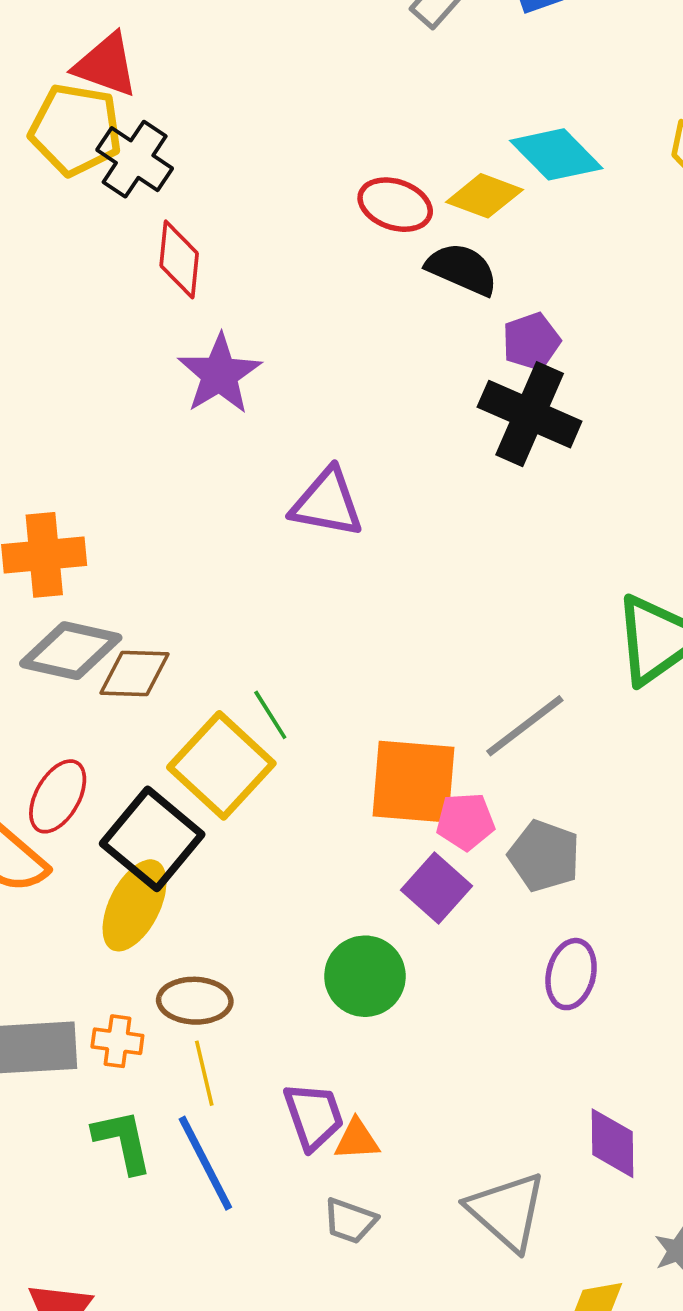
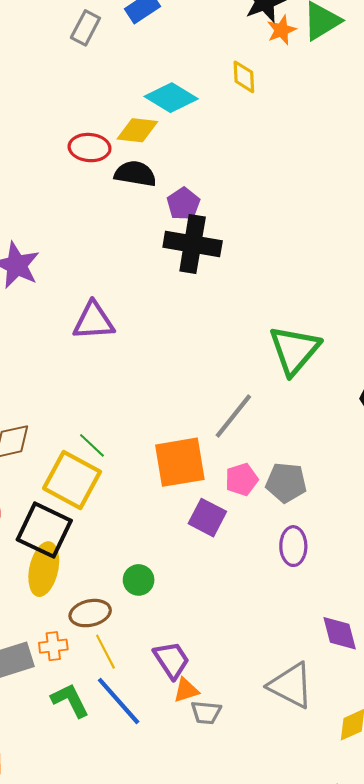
pink pentagon: (465, 821) -> (242, 479), moved
gray pentagon: (544, 856) -> (286, 483), moved
green circle: (365, 976) -> (139, 580), moved, size x0.7
orange triangle: (357, 1140) -> (186, 690), moved

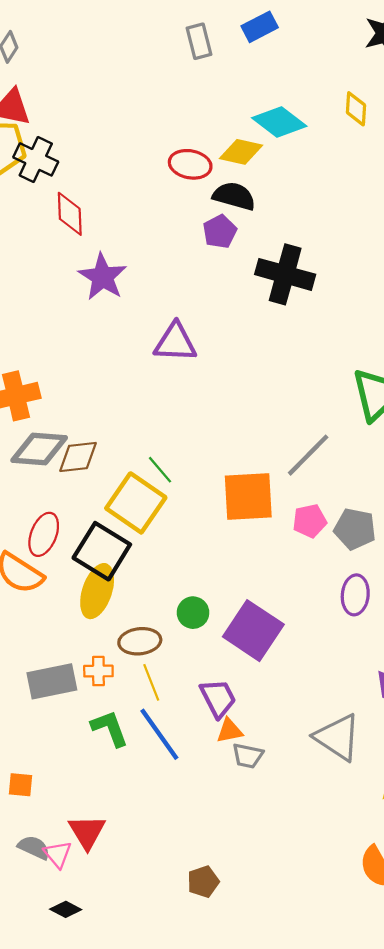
gray rectangle: (85, 28) -> (199, 41), turned -48
purple pentagon: (183, 204) -> (220, 232), moved
purple square: (207, 518) -> (253, 631), moved, size x1.5

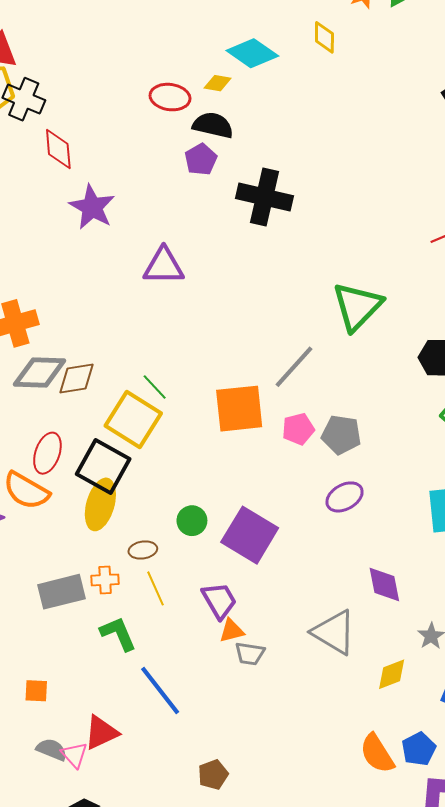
yellow diamond: (241, 152) -> (218, 83), size x0.7
purple ellipse: (355, 595) -> (345, 497), turned 57
brown ellipse: (140, 641) -> (143, 550), size x0.7
blue line: (159, 734) -> (160, 691), moved
red triangle: (87, 832) -> (101, 732), turned 39

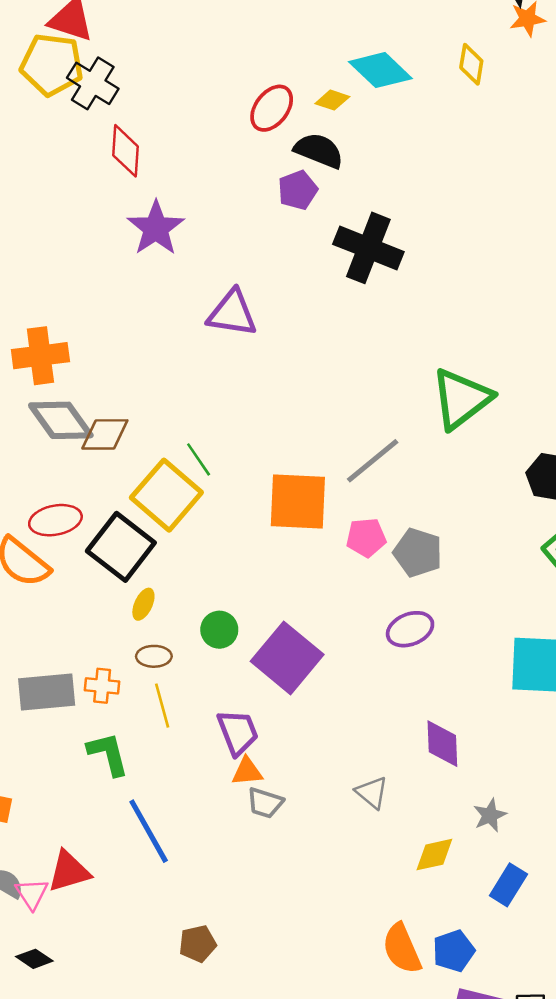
red ellipse: (170, 97) -> (272, 108), turned -69
gray diamond: (40, 373) -> (61, 420), turned 44
red ellipse: (47, 453) -> (55, 520), turned 51
yellow ellipse: (100, 504) -> (143, 604), moved, size x0.5
gray triangle: (334, 632) -> (372, 793), size x0.6

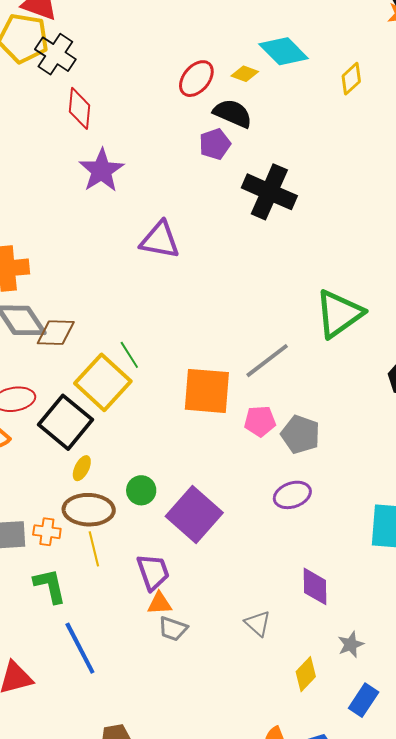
yellow diamond: (471, 64) -> (351, 79), moved, turned 36
brown ellipse: (154, 656) -> (89, 510), size x1.8
yellow diamond: (434, 855) -> (306, 674), turned -36

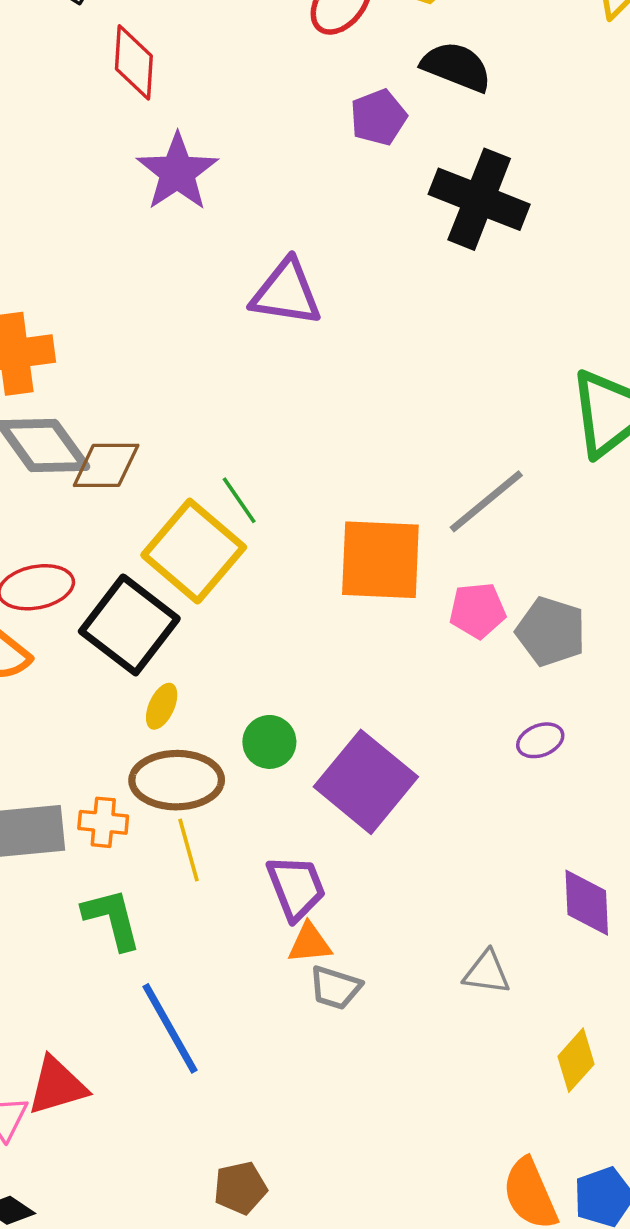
black semicircle: (233, 113) -> (456, 67), moved
purple ellipse: (292, 495) -> (540, 740), size x0.7
gray triangle: (258, 623) -> (487, 972), turned -32

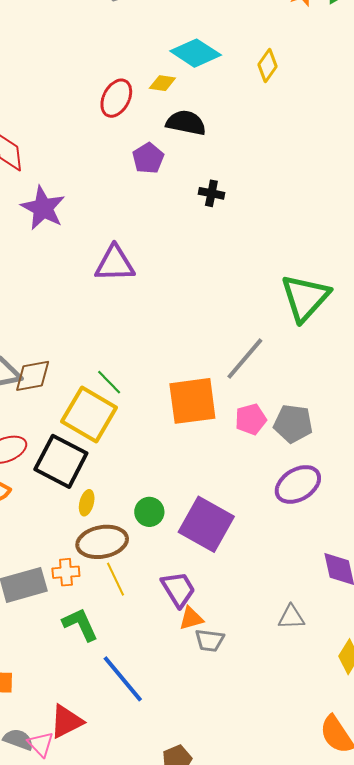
black cross: (479, 199) -> (211, 193), size x0.5
purple ellipse: (540, 740) -> (298, 484), size x1.8

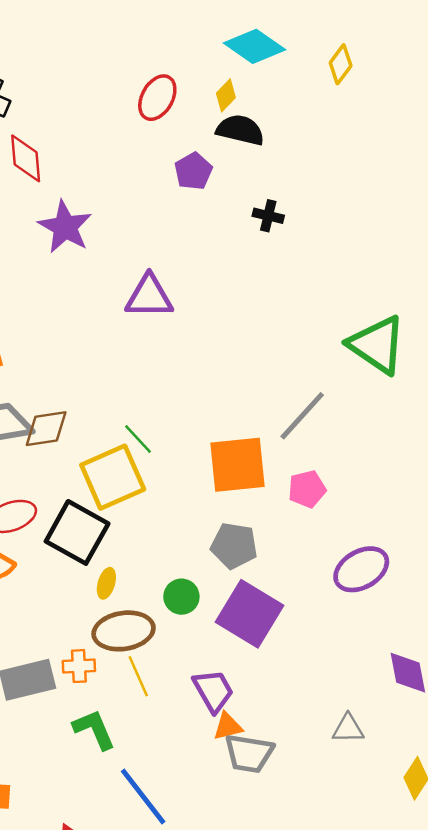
yellow diamond: (162, 83) -> (226, 95), moved, turned -56
green triangle: (305, 298) -> (377, 345), turned -40
yellow square: (89, 414) -> (113, 477), turned 34
gray pentagon: (293, 424) -> (234, 546), moved
gray trapezoid: (210, 640) -> (249, 753), size x1.4

